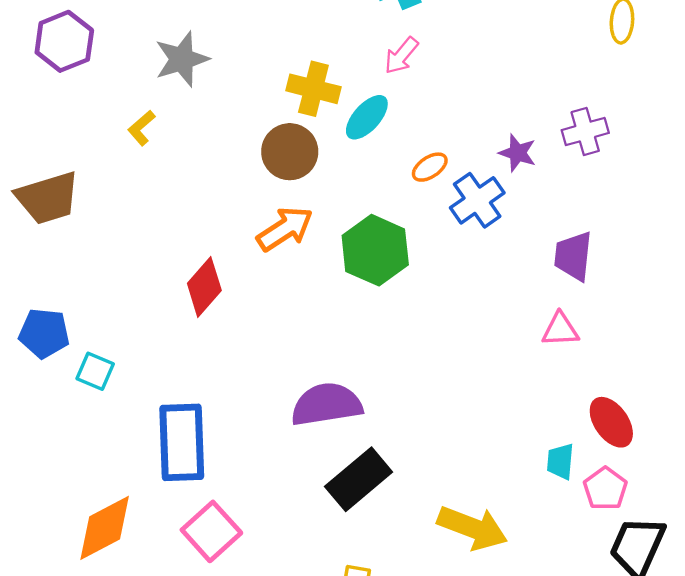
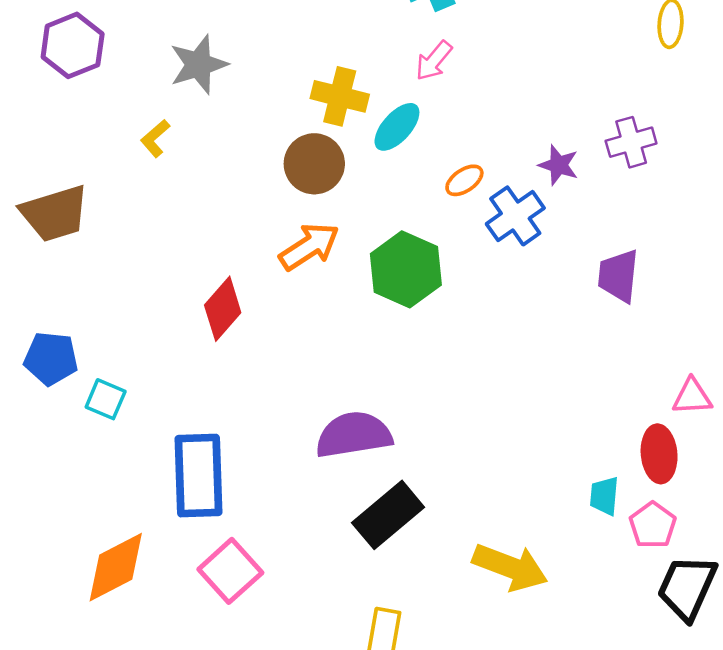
pink triangle: (560, 330) -> (692, 397), moved
red ellipse: (611, 422) -> (659, 454), turned 30

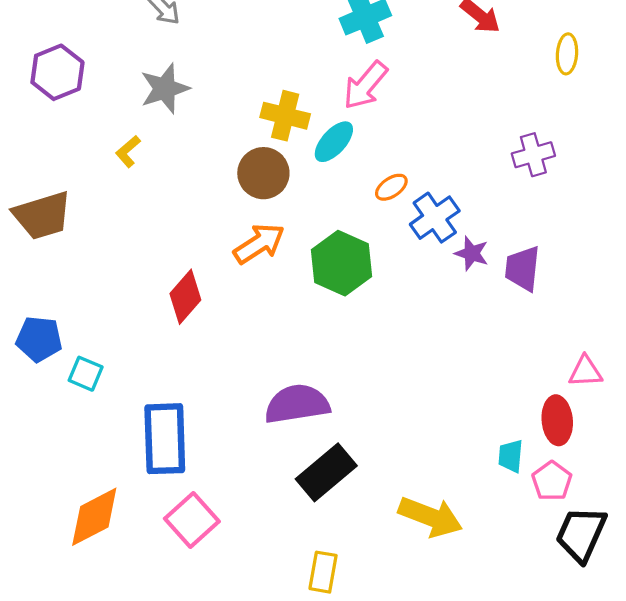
pink arrow: (434, 61) -> (365, 85), size x1.4
purple star: (559, 165) -> (472, 253), moved

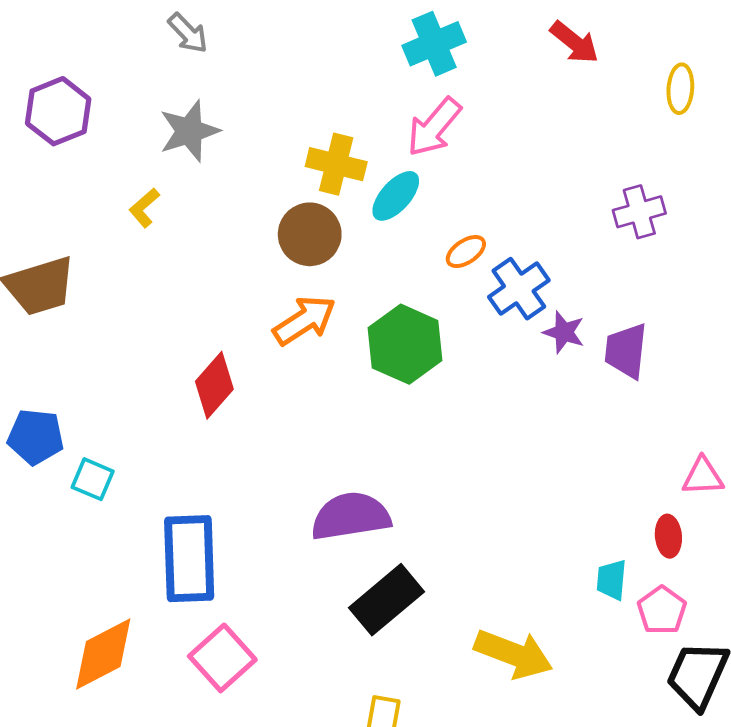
red ellipse: (557, 420) -> (668, 536), size x0.7

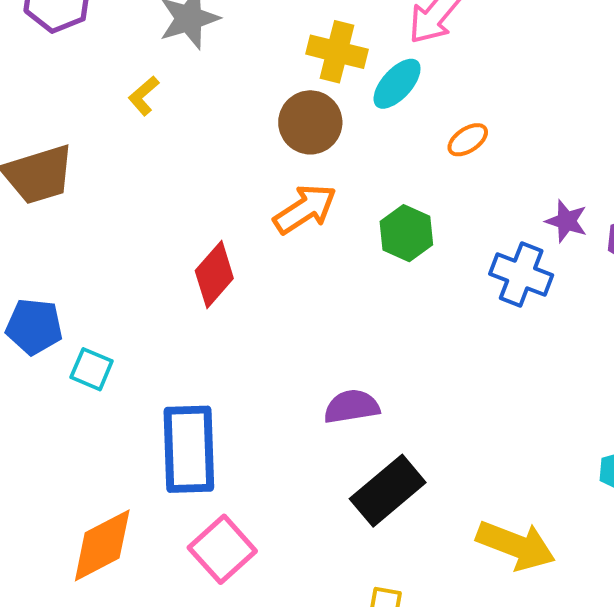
blue cross: (519, 289) -> (521, 274), moved, turned -34
green hexagon: (405, 344) -> (406, 233), size x0.7
purple semicircle: (351, 516) -> (352, 407), size x0.7

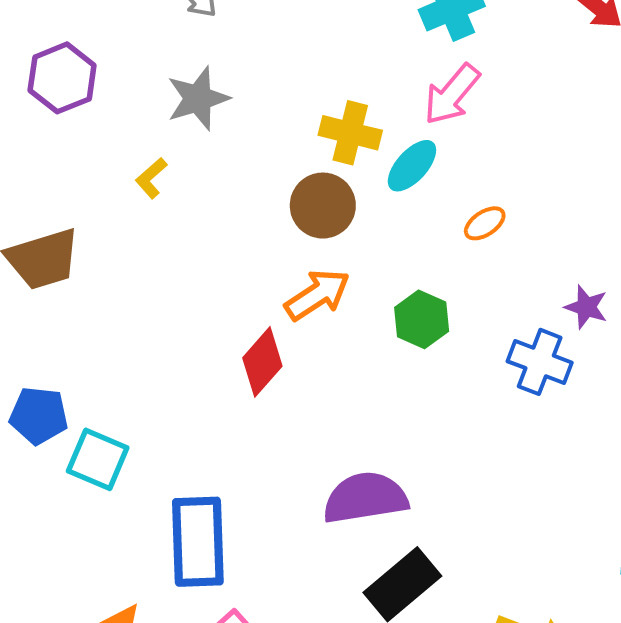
red diamond: (214, 274) -> (262, 362), moved
cyan square: (92, 369) -> (98, 459), size x1.4
purple semicircle: (352, 407) -> (365, 498), size x1.5

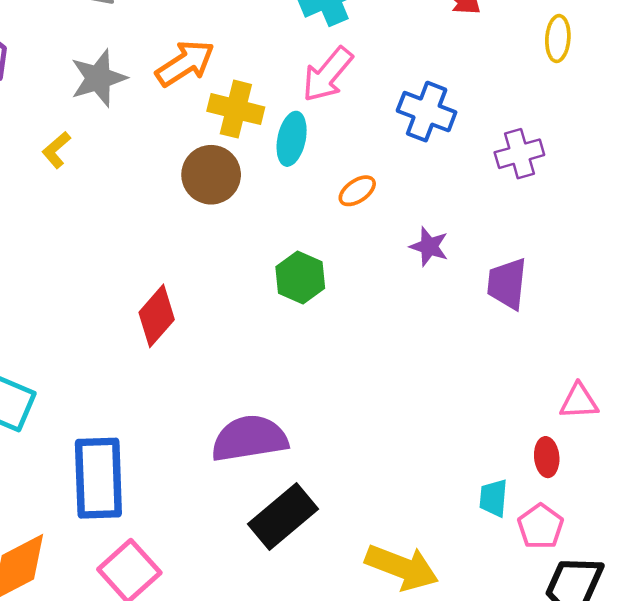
cyan ellipse: (412, 166) -> (292, 139), turned -30
orange arrow: (317, 295) -> (185, 63), moved
purple star: (586, 307) -> (429, 247), moved
blue cross: (540, 362) -> (427, 112), moved

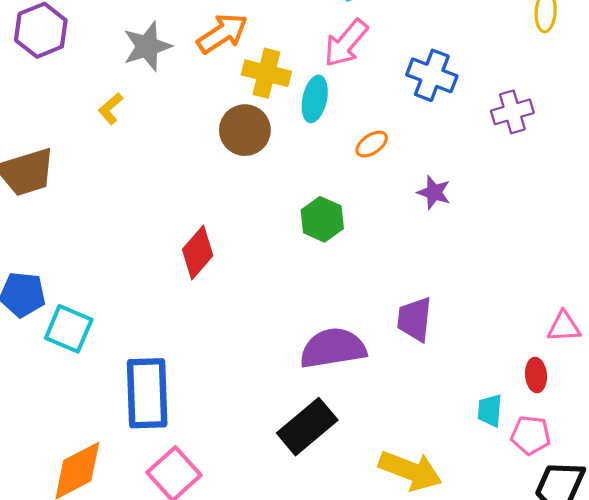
purple trapezoid: (507, 284) -> (415, 319), moved
purple semicircle: (249, 438) -> (333, 348), moved
pink pentagon: (541, 526) -> (531, 435), turned -30

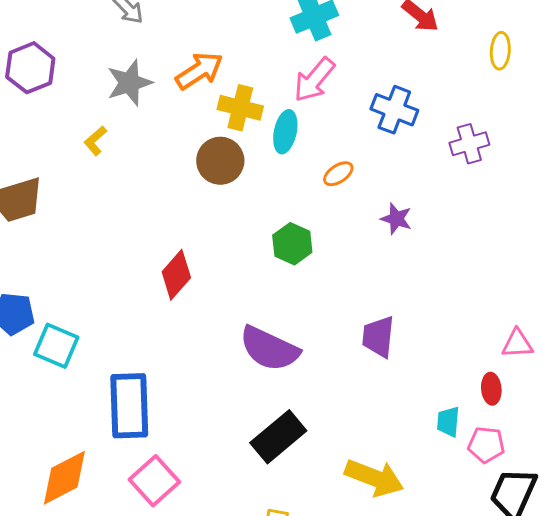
purple semicircle: (333, 348) -> (269, 349), moved, turned -146

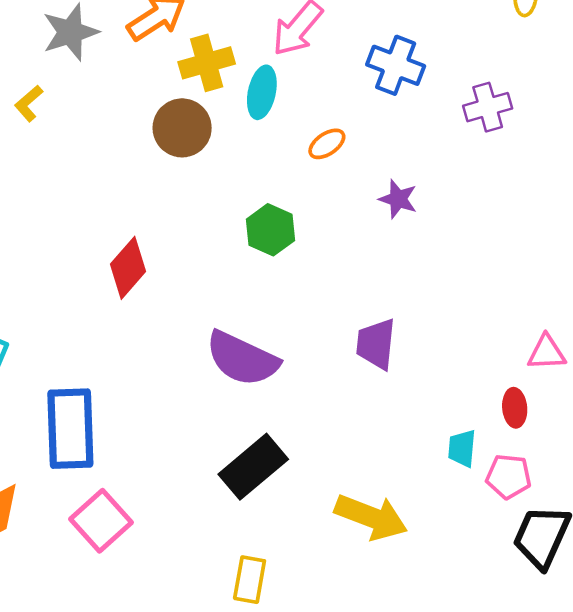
yellow cross: (240, 108) -> (207, 63), turned -30

